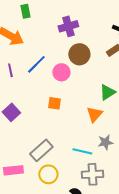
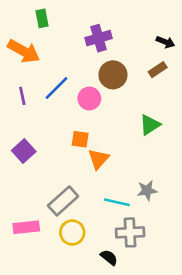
orange triangle: (94, 114) -> (98, 159), moved

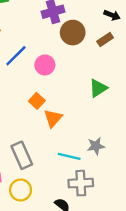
brown circle: (113, 75) -> (73, 33), moved
orange square: (80, 139) -> (37, 101), turned 35
gray rectangle: (63, 201) -> (22, 155), turned -72
yellow circle: (72, 232) -> (21, 190), moved

